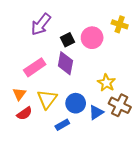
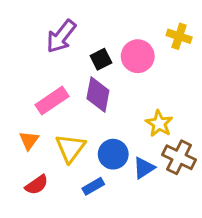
red semicircle: (24, 113) -> (37, 185), moved

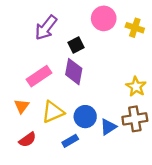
pink circle: (138, 56) -> (104, 18), moved
yellow star: (159, 124) -> (136, 87), moved
yellow triangle: (70, 148) -> (53, 112), turned 30
brown cross: (179, 157) -> (135, 119), turned -35

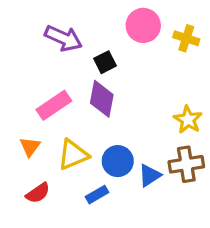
purple arrow: (46, 28) -> (63, 38), turned -104

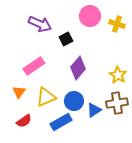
purple diamond: (102, 99) -> (78, 68), moved, turned 30
blue rectangle: (97, 195) -> (61, 122), size x1.5

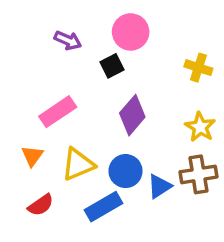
pink circle: (90, 16) -> (131, 32), moved
purple arrow: (40, 24) -> (68, 40), size x0.7
yellow cross: (117, 24) -> (198, 68), moved

